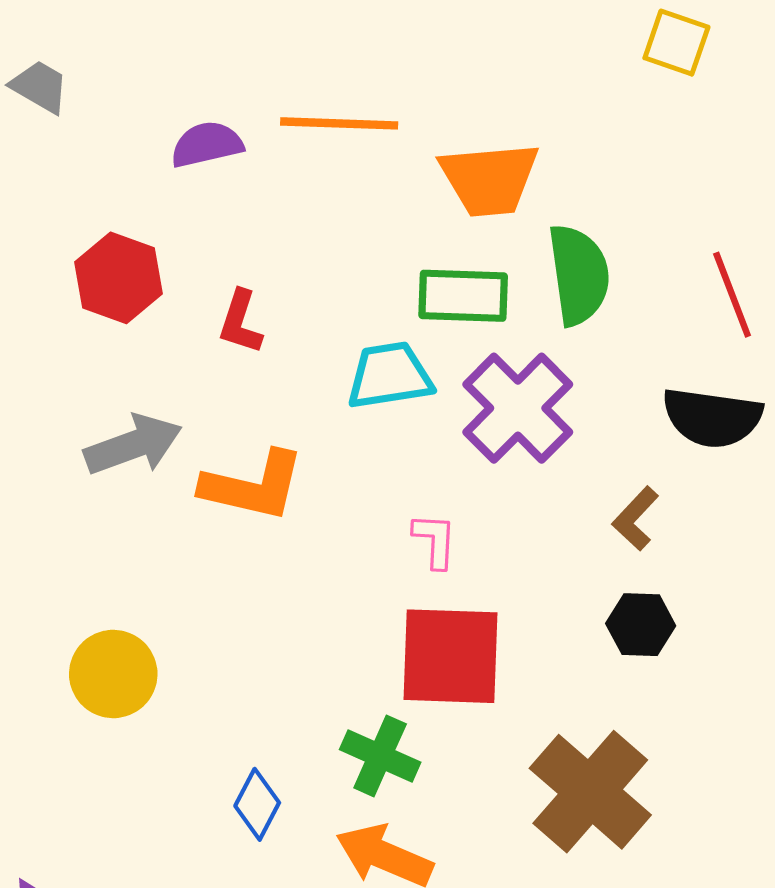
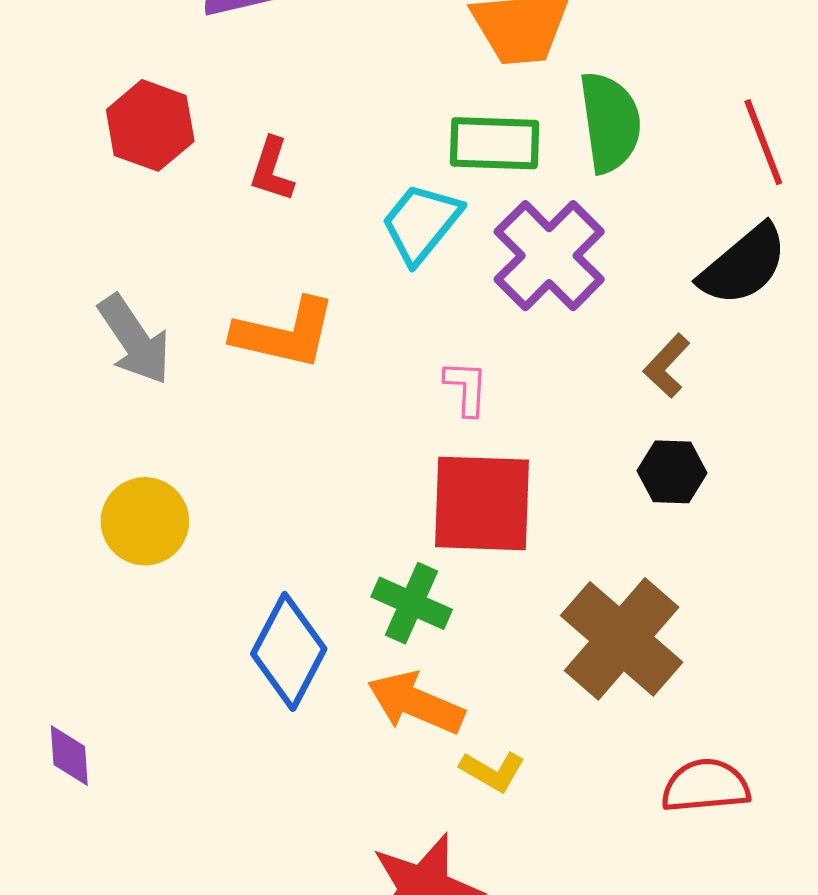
cyan trapezoid: (390, 376) -> (421, 223), turned -42
black semicircle: (712, 418) -> (743, 265), turned -48
gray arrow: (133, 445) -> (134, 340), moved, turned 76
blue diamond: (257, 804) -> (289, 651), size x1.6

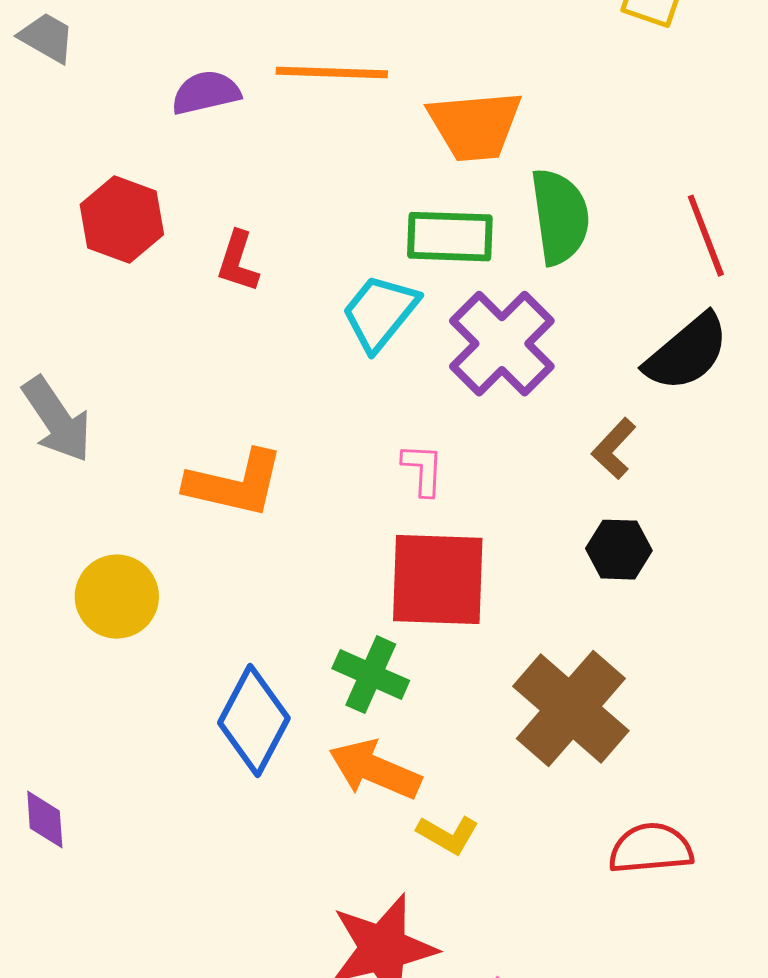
orange L-shape: (285, 333) -> (235, 484), moved
gray arrow: (134, 340) -> (57, 420), moved

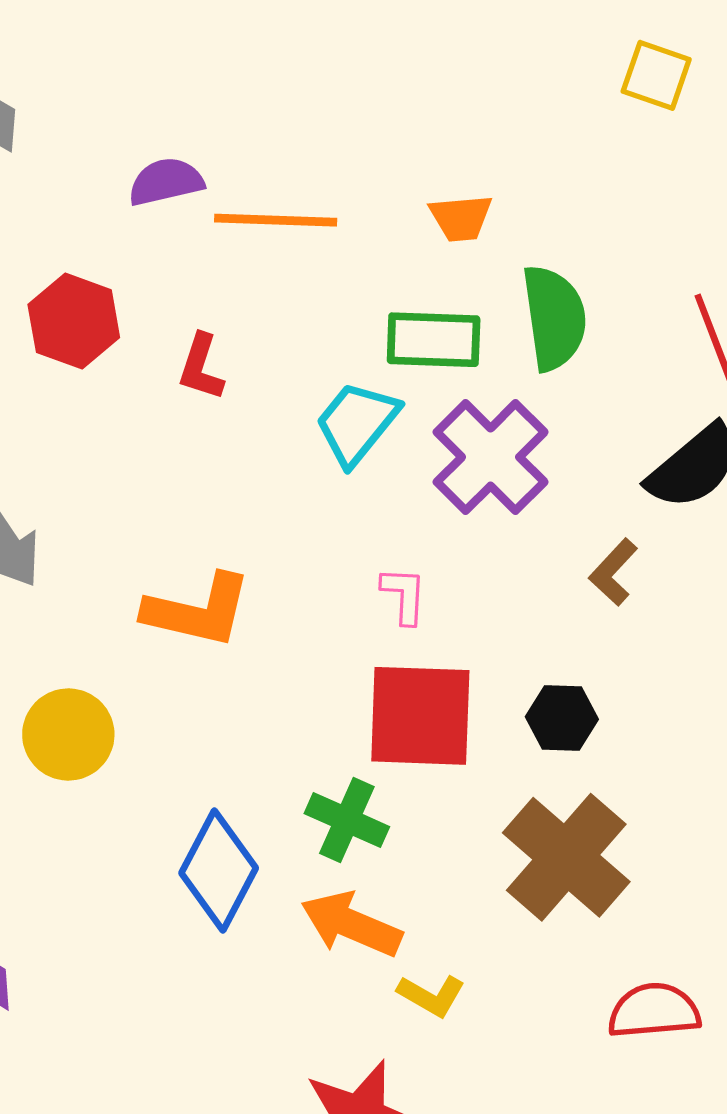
orange line: (332, 73) -> (276, 220), moved
orange trapezoid: (475, 126) -> (461, 218), size x0.6
black hexagon: (619, 550) -> (562, 718), moved

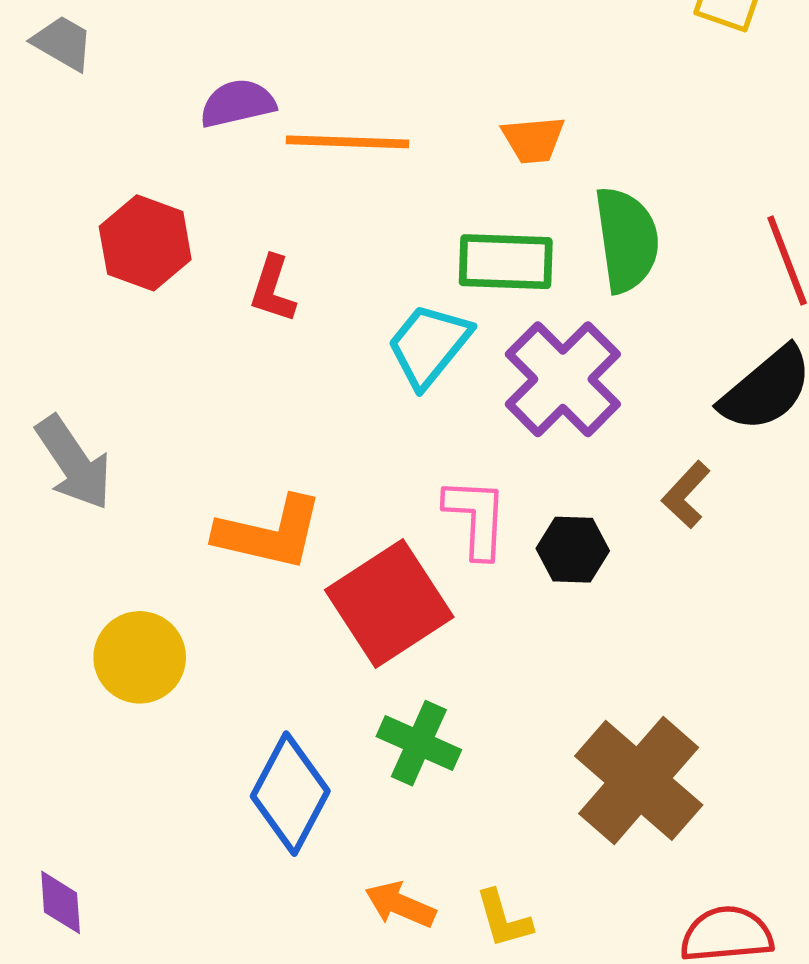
pink L-shape: (404, 595) -> (476, 518), size x1.4
red square: (420, 716) -> (389, 603), moved, turned -35
black hexagon: (562, 718) -> (573, 550), moved
orange arrow: (351, 924) -> (400, 905), moved, size x0.7
yellow L-shape: (431, 996) -> (504, 919), turned 44

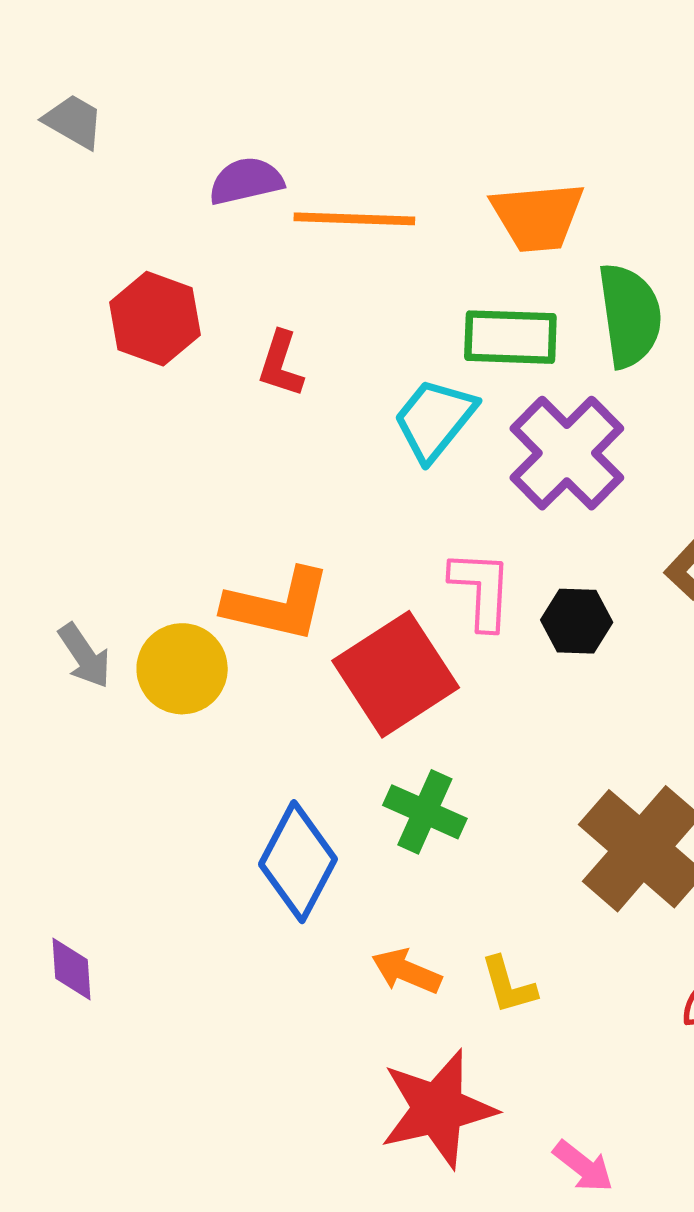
orange trapezoid: (533, 140) -> (538, 217), size x1.5
gray arrow: (74, 463) -> (85, 656), moved, size x0.7
yellow circle: (140, 657) -> (182, 669), moved

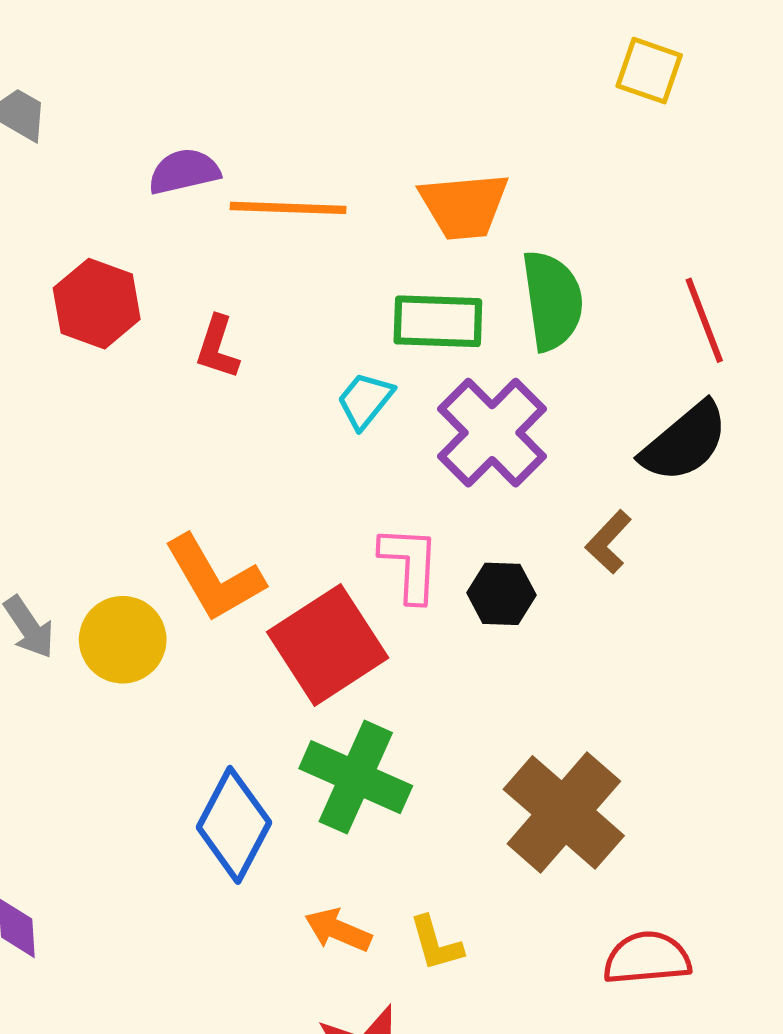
cyan trapezoid: (435, 419) -> (365, 400), size x0.7
orange L-shape: (277, 605) -> (214, 578), turned 47
green cross: (425, 812) -> (356, 777), size x1.4

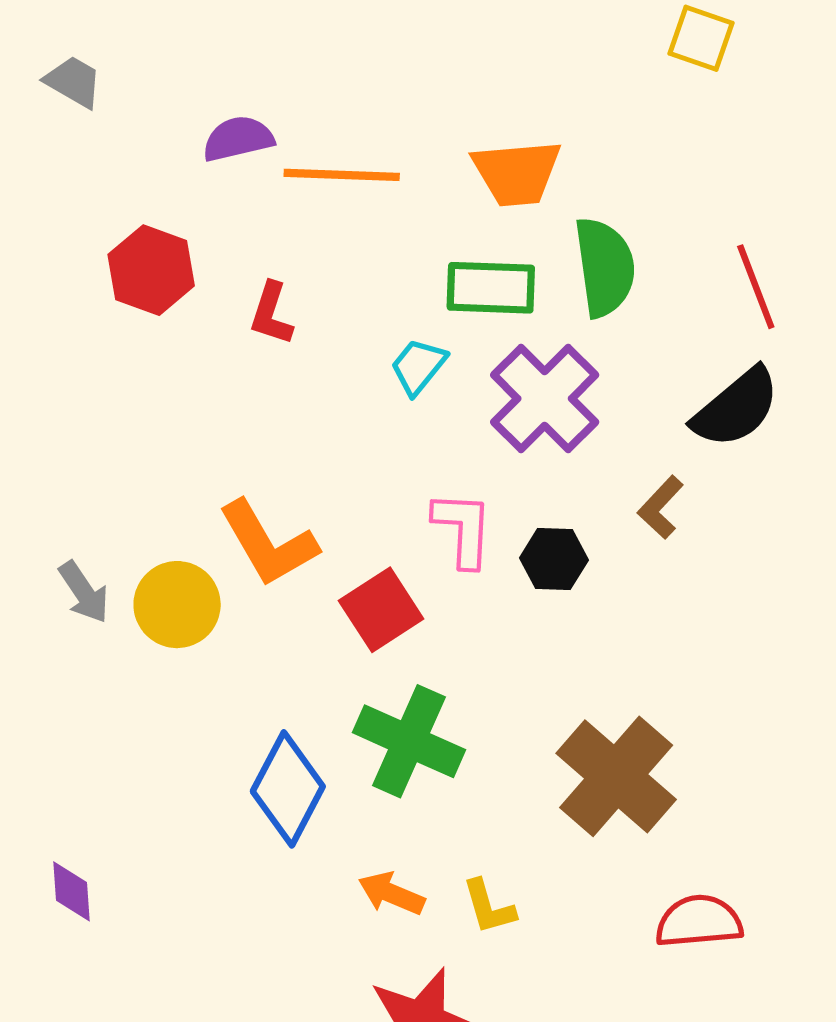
red square: (328, 645) -> (381, 610), size x0.7

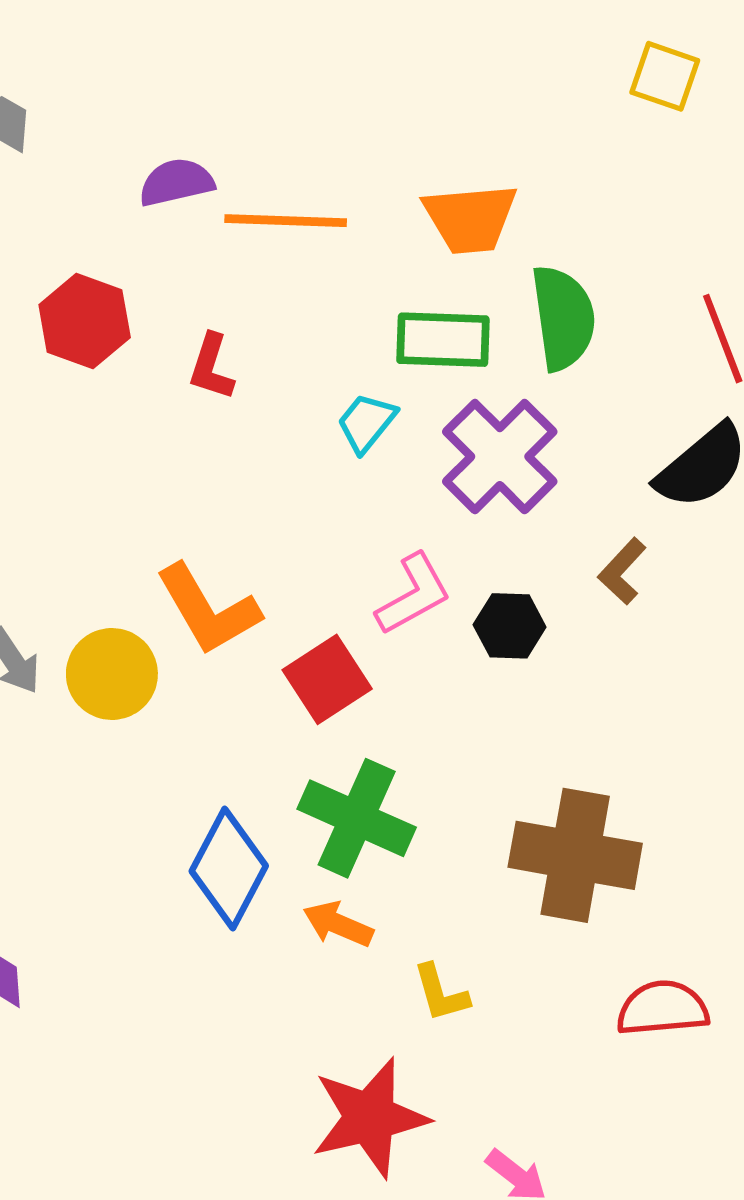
pink L-shape: (463, 529) -> (413, 594), turned 58
brown cross: (616, 776) -> (575, 855), turned -31
orange arrow: (391, 893) -> (338, 924), moved

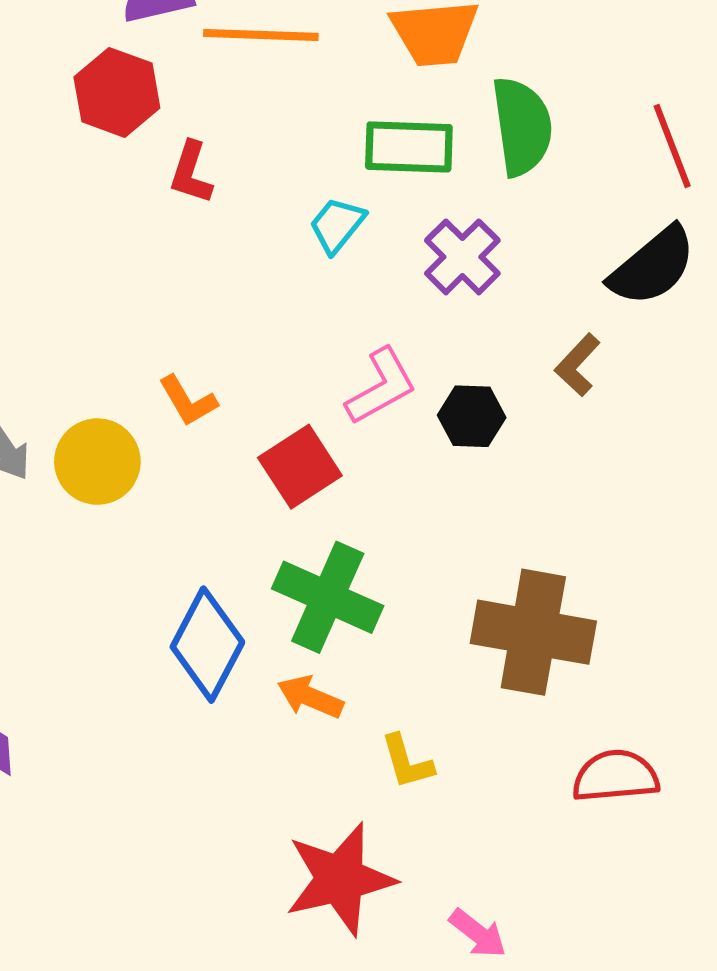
red hexagon: (85, 321) -> (117, 92), moved
purple cross: (500, 457) -> (462, 257), size x0.7
orange L-shape: (208, 610) -> (188, 401), size x0.6

